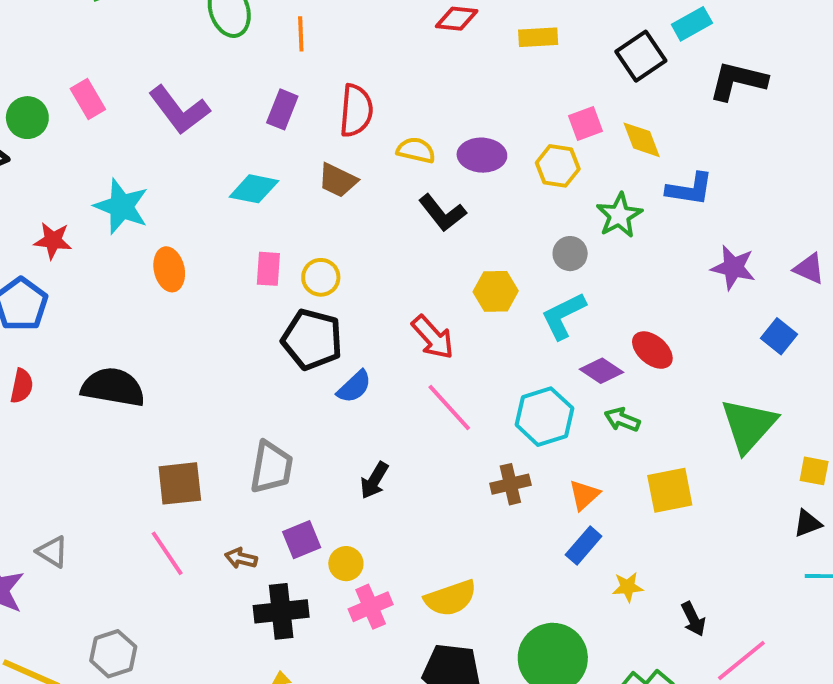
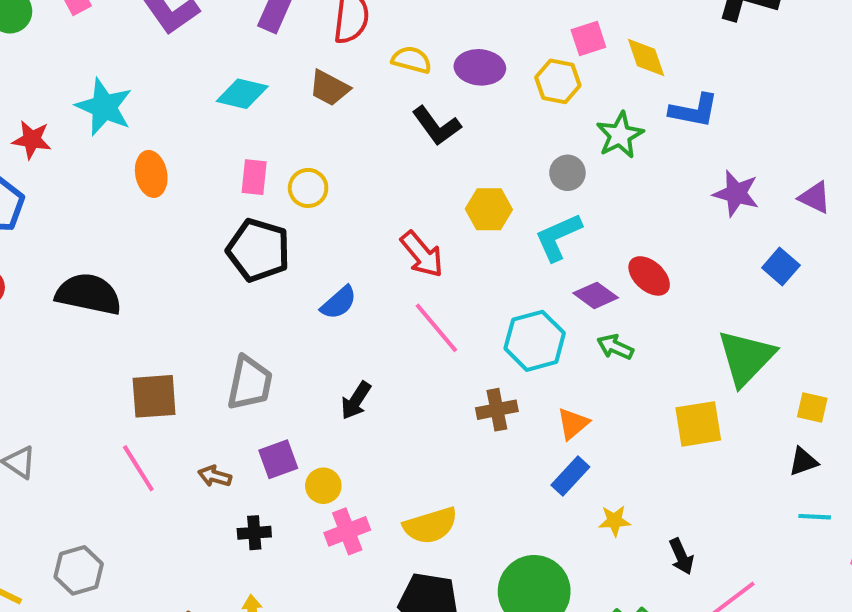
black pentagon: (312, 339) -> (258, 250), moved
yellow square: (670, 490) -> (698, 424), moved
black cross: (281, 611) -> (254, 533), size x0.6

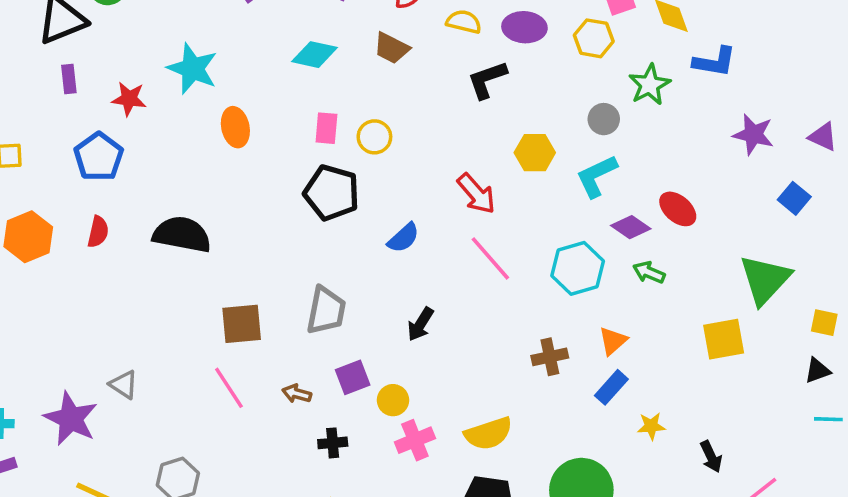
black L-shape: (437, 126) -> (487, 80), turned 108
brown cross: (497, 410) -> (550, 357), moved

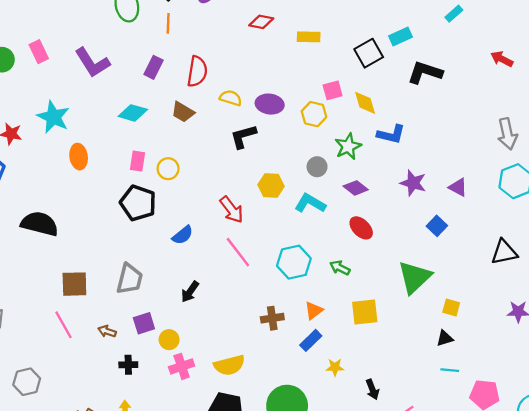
cyan L-shape: (597, 176) -> (310, 203), turned 52
purple diamond: (631, 227) -> (356, 188), moved
yellow square: (724, 339) -> (365, 312), moved

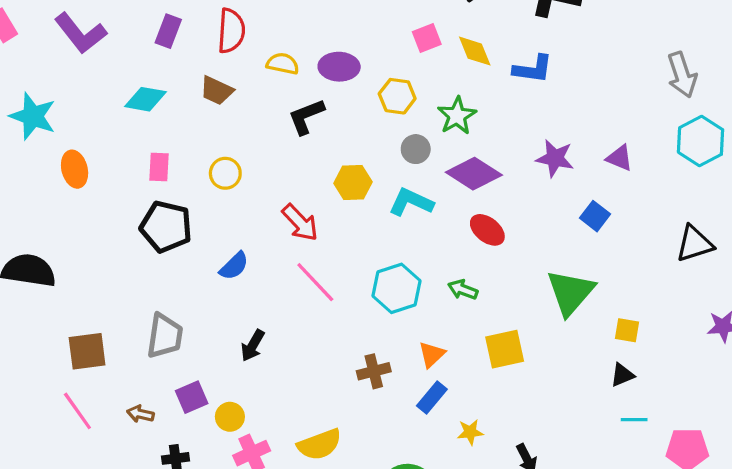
yellow hexagon: (314, 114) -> (397, 96), moved
blue L-shape: (391, 134) -> (533, 69), moved
yellow circle: (168, 169) -> (225, 173), moved
purple diamond: (356, 188) -> (474, 174), size x1.5

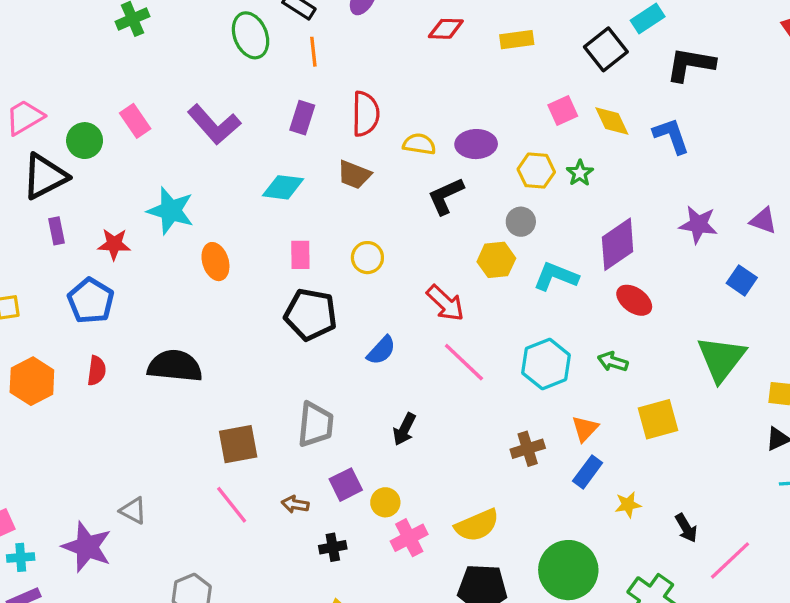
blue L-shape: (533, 69) -> (671, 136), turned -114
green star: (457, 116) -> (580, 173), moved, size x0.7
gray circle: (416, 149) -> (521, 222), moved
purple diamond: (474, 174) -> (618, 244), turned -64

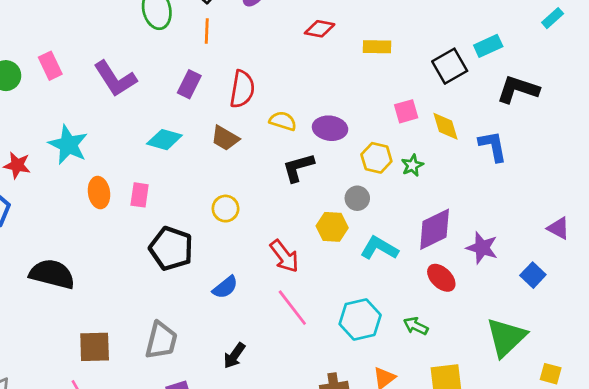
purple star: (698, 224) -> (482, 248), moved
pink rectangle: (300, 255) -> (140, 195), moved

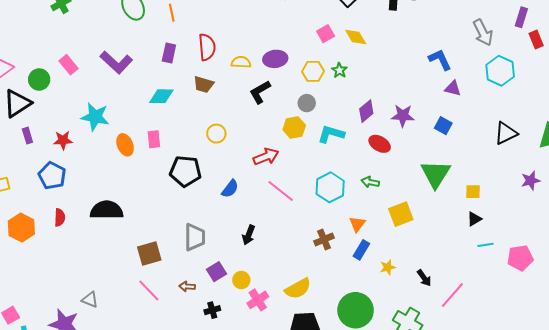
blue L-shape: (493, 146) -> (440, 60), moved
purple diamond: (435, 229) -> (366, 111), size x0.7
red arrow: (284, 256) -> (266, 156), turned -60

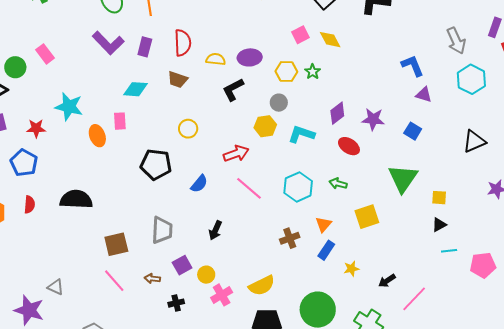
purple L-shape: (116, 62) -> (108, 43), moved
pink rectangle: (154, 139) -> (120, 121), moved
black arrow: (424, 278) -> (387, 281), turned 90

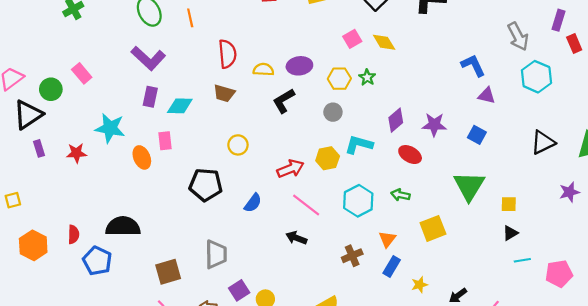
purple rectangle: (145, 47) -> (150, 97), moved
yellow hexagon: (265, 126) -> (328, 158), moved
blue pentagon: (24, 163) -> (97, 261), moved
black arrow: (215, 230) -> (296, 238), moved, turned 90

